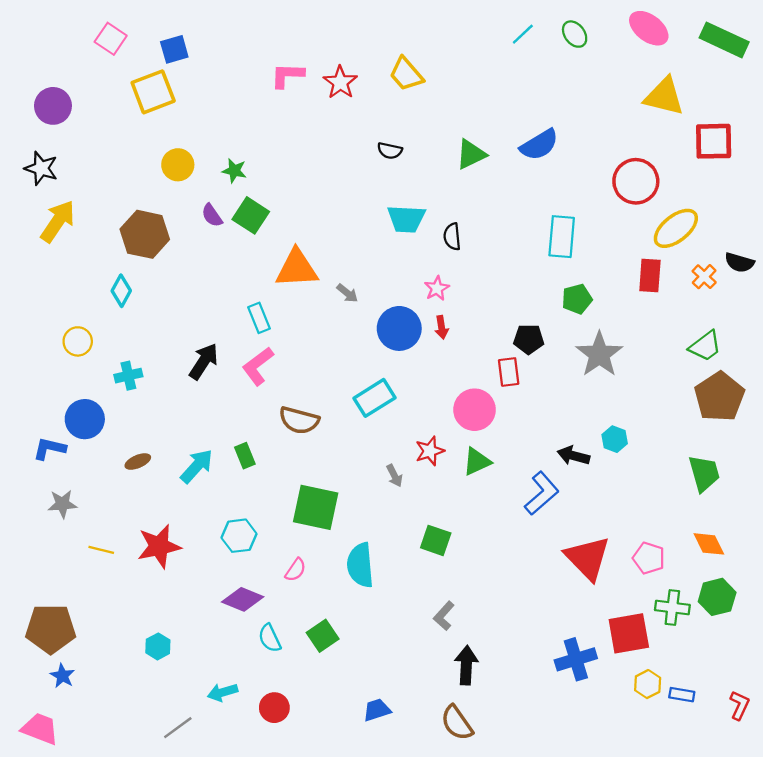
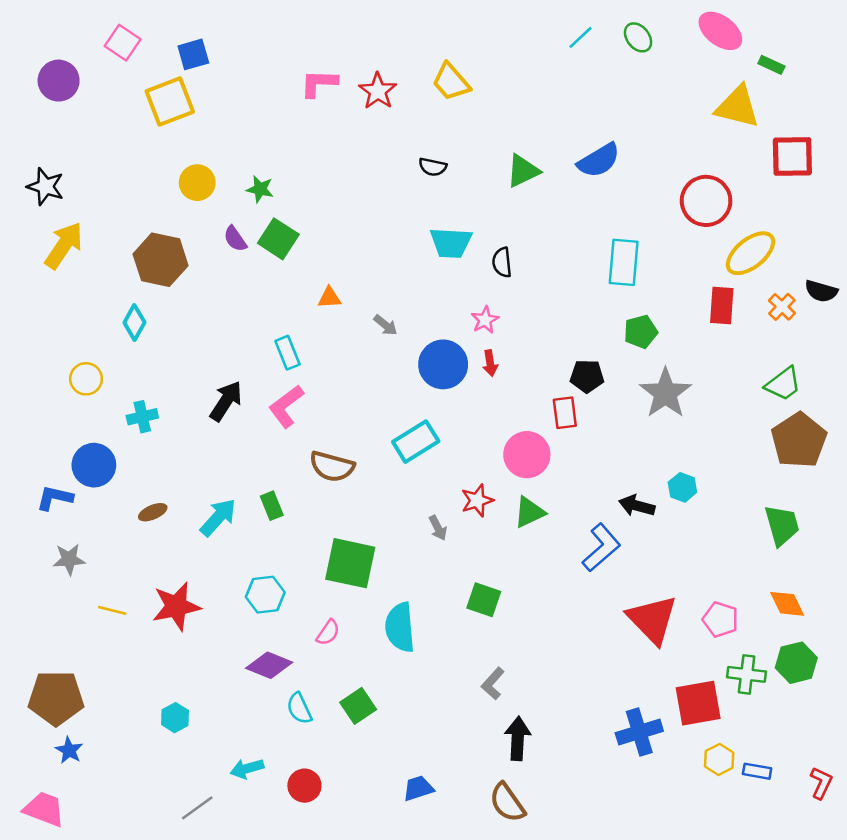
green rectangle: (724, 40) -> (771, 65), moved, size x0.5
purple circle: (53, 106) -> (59, 81), moved
orange triangle: (297, 268) -> (329, 298), size x0.5

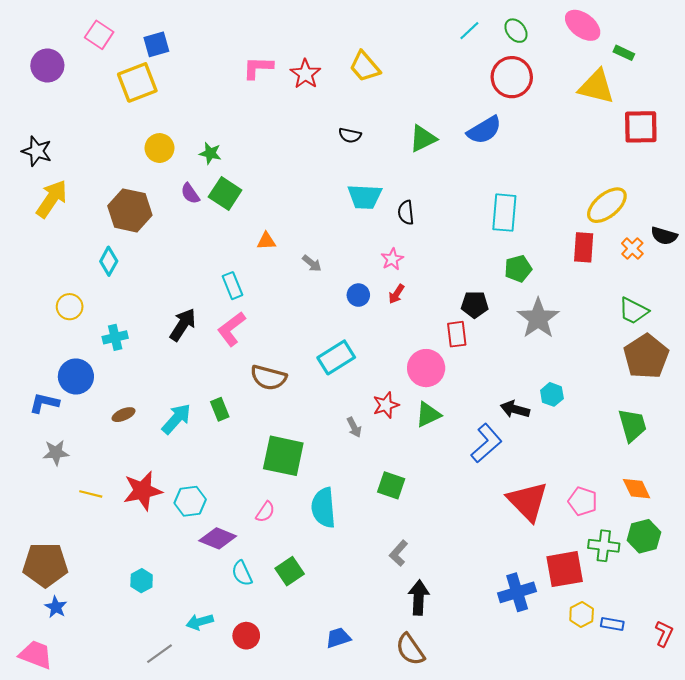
red circle: (706, 201) -> (512, 77), moved
red arrow: (490, 363) -> (396, 294), turned 42
blue circle: (443, 364) -> (358, 295), size x0.6
green trapezoid: (783, 384) -> (633, 311), turned 64
cyan hexagon: (265, 595) -> (190, 501), moved

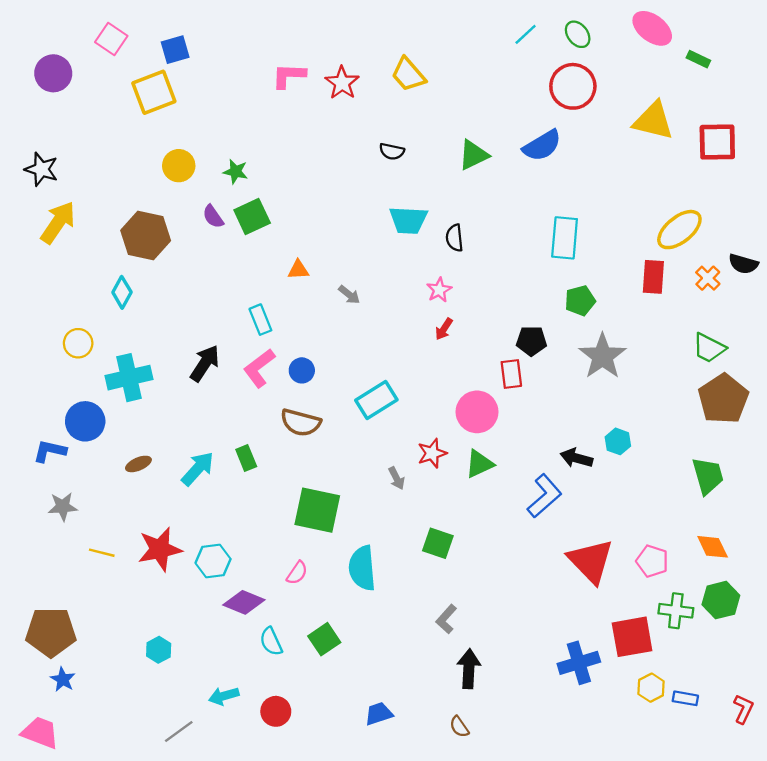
yellow triangle: (596, 87) -> (653, 121), moved
green square: (225, 193) -> (252, 217), turned 32
blue circle: (358, 295) -> (302, 370), moved
cyan cross: (115, 337) -> (129, 378), size x1.6
brown semicircle: (410, 649) -> (459, 727), size x0.6

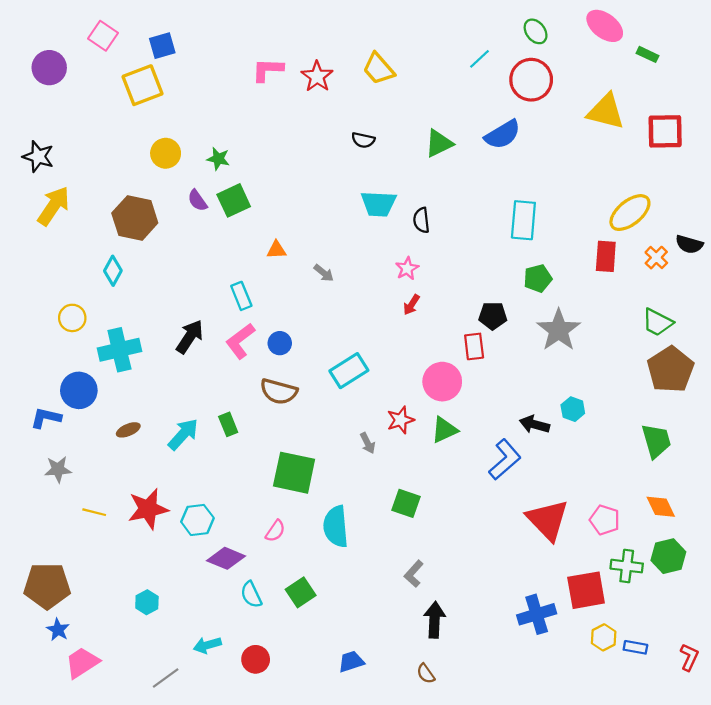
cyan line: (526, 34) -> (480, 59), moved
pink trapezoid: (40, 733) -> (82, 663), moved, turned -54

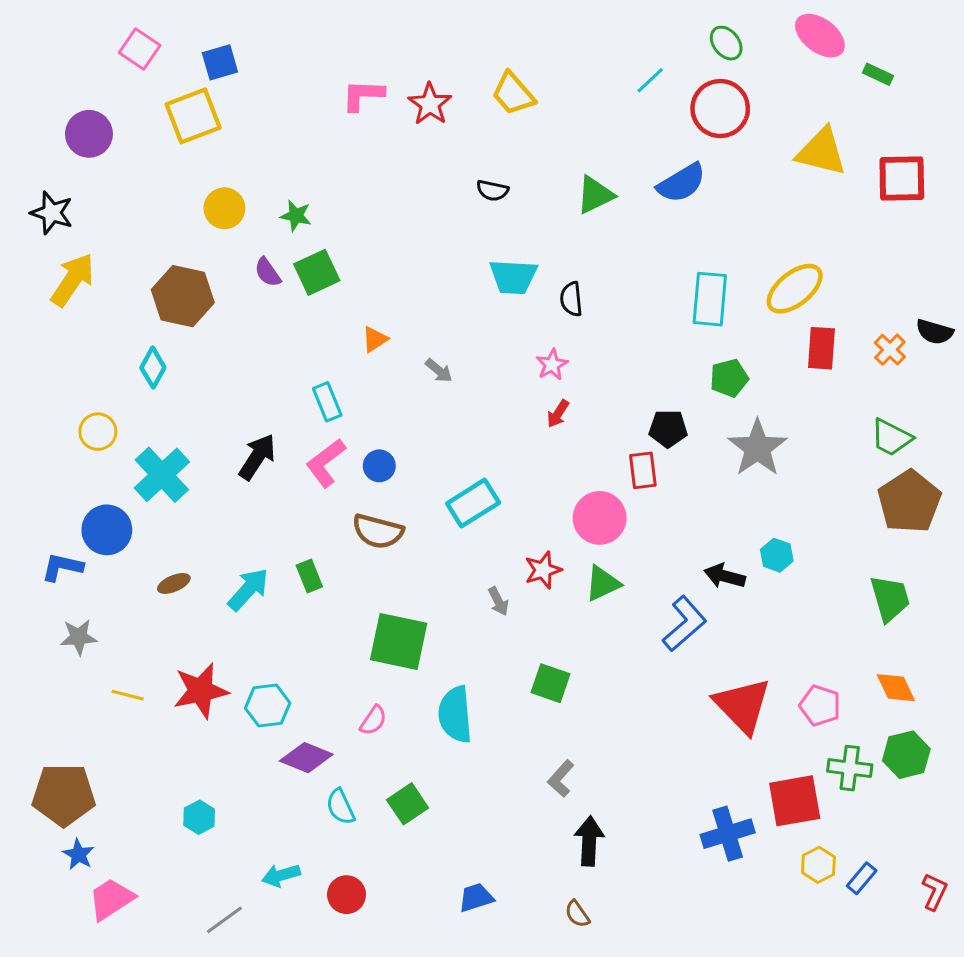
purple circle: (49, 68) -> (89, 134), moved
yellow ellipse: (630, 213) -> (795, 289), moved
orange triangle: (276, 250) -> (375, 339), turned -30
cyan cross: (119, 350) -> (162, 475), turned -30
blue rectangle: (635, 647) -> (862, 878), turned -60

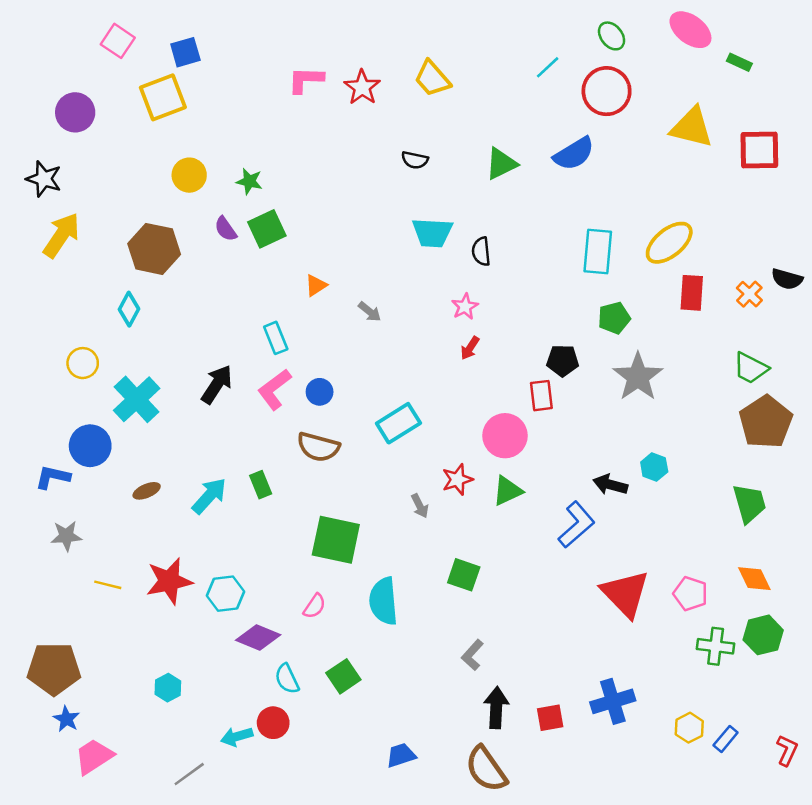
red square: (795, 801) -> (550, 718), moved, size x0.6
red circle: (347, 895) -> (273, 723), moved
brown semicircle: (577, 914) -> (486, 769), size x2.0

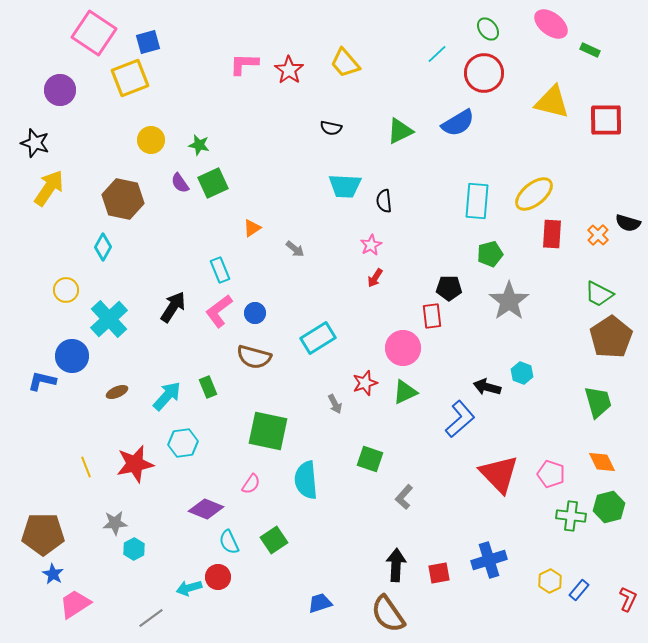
pink square: (118, 41) -> (94, 33), size x1.6
gray star: (66, 536) -> (115, 523), moved
yellow line: (108, 585) -> (86, 467), turned 55
cyan hexagon: (226, 594) -> (183, 443), moved
gray L-shape: (472, 655) -> (404, 497), moved

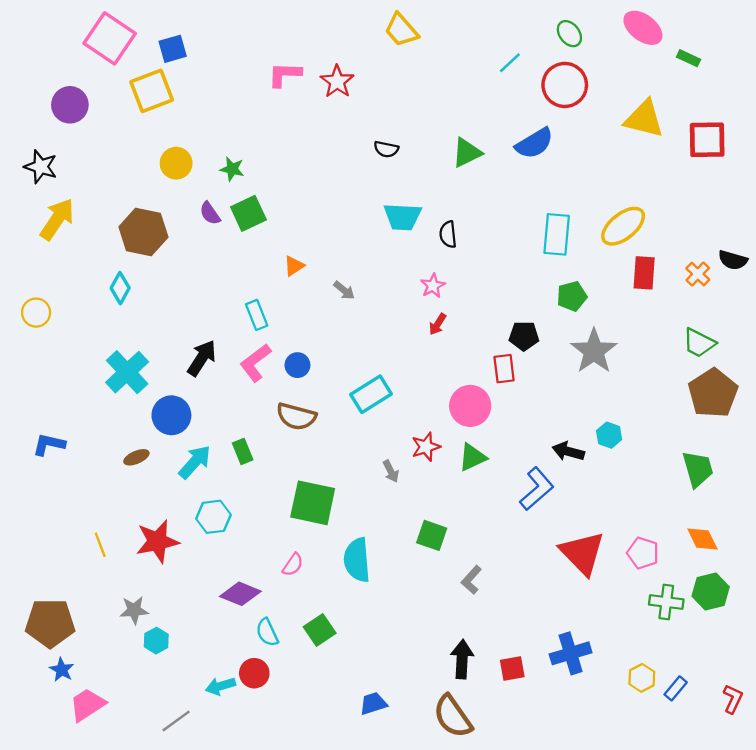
yellow trapezoid: (345, 63) -> (401, 30), moved
yellow circle: (66, 290) -> (36, 313), moved
blue circle: (72, 356) -> (171, 415), moved

